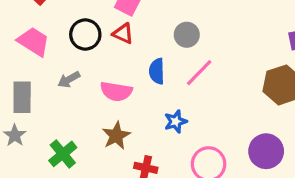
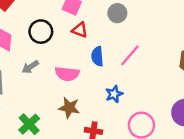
red triangle: (123, 34) -> (80, 30), moved
gray circle: (187, 35) -> (117, 13), moved
brown star: (116, 136) -> (69, 108), turned -30

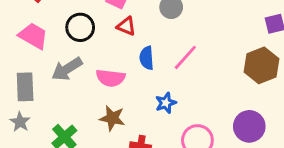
gray arrow: (30, 67) -> (67, 69), size x1.5

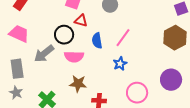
black circle: (80, 27) -> (64, 35), moved
blue star: (166, 103) -> (120, 64), moved

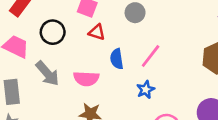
black circle: (64, 35) -> (53, 32), moved
gray arrow: (44, 54) -> (47, 74), turned -95

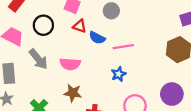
pink line: (151, 56) -> (123, 47), turned 42
blue semicircle: (117, 59) -> (97, 38), moved, turned -56

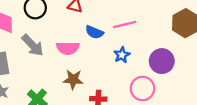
blue semicircle: (97, 38) -> (94, 32), moved
purple circle: (172, 94) -> (162, 61), moved

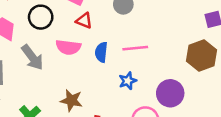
blue semicircle: (94, 32) -> (101, 52), turned 66
pink semicircle: (68, 48) -> (68, 47), moved

